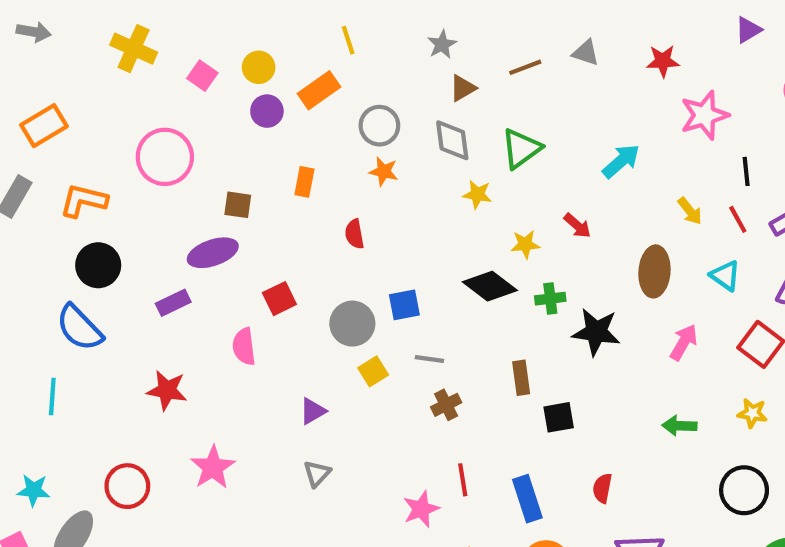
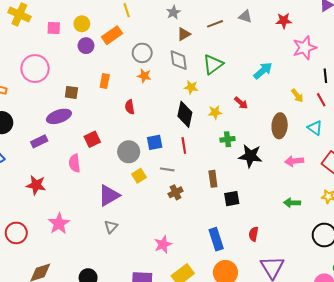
pink square: (202, 76) -> (54, 28), turned -32
black diamond: (490, 286) -> (185, 114), moved, turned 65
pink arrow: (684, 342) -> (294, 161), turned -126
purple triangle: (313, 411) -> (109, 195), size x1.6
red line: (463, 480) -> (184, 146), moved

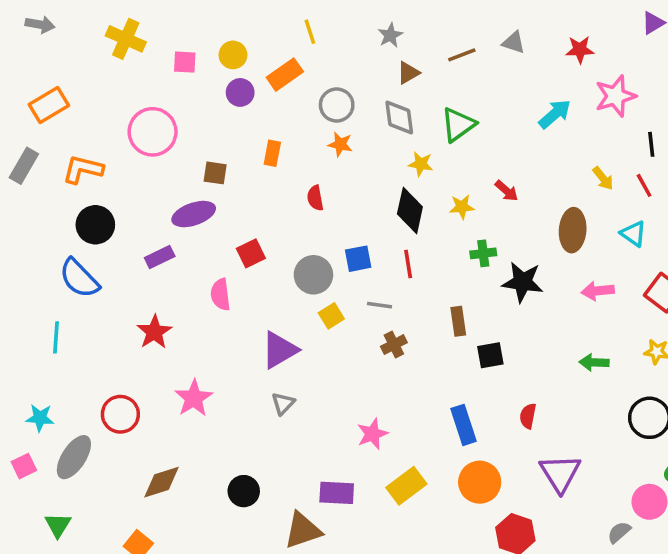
cyan arrow: (263, 71) -> (555, 114), moved
red star: (36, 185) -> (154, 332), turned 30

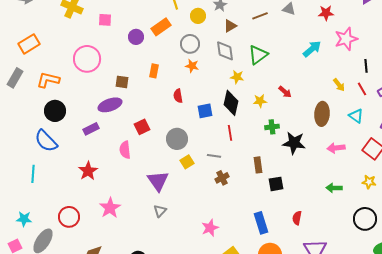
yellow circle: (233, 55) -> (198, 16), moved
blue square: (358, 259) -> (205, 111), moved
purple triangle: (279, 350) -> (158, 181), turned -35

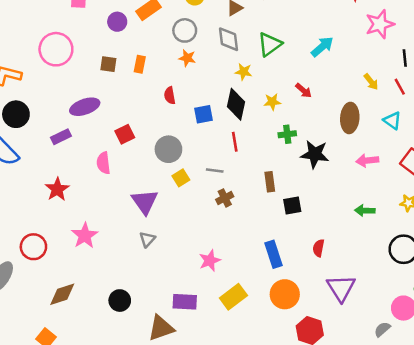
cyan arrow: (312, 49) -> (322, 47), moved
brown square: (122, 82) -> (108, 64), moved

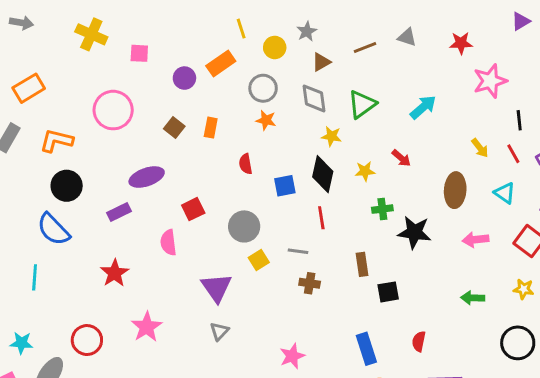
brown square: (108, 64) -> (174, 128), turned 30
brown cross: (225, 198) -> (310, 283), turned 36

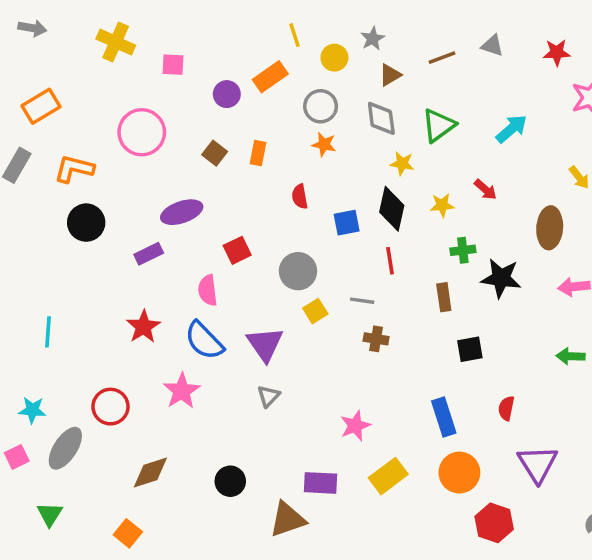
blue semicircle: (53, 229) -> (204, 341), moved
brown rectangle: (362, 264) -> (444, 297), moved

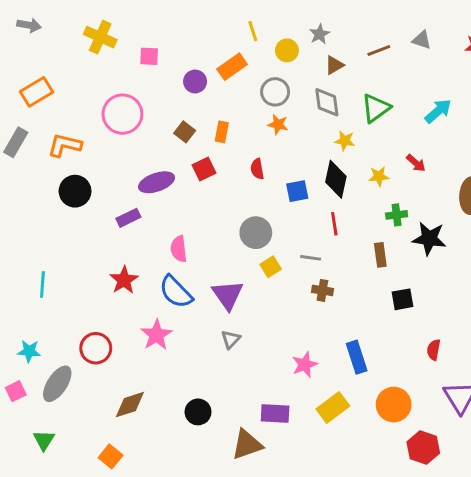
red square: (237, 250) -> (204, 169), moved
blue rectangle: (444, 417) -> (357, 357), moved

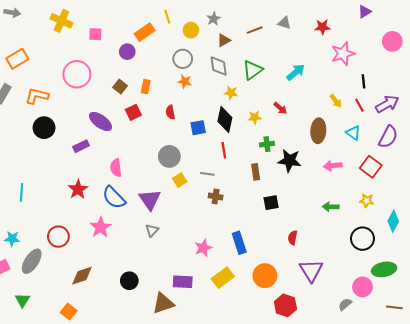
orange rectangle: (232, 67) -> (145, 32), moved
purple ellipse: (157, 182) -> (101, 122), turned 55

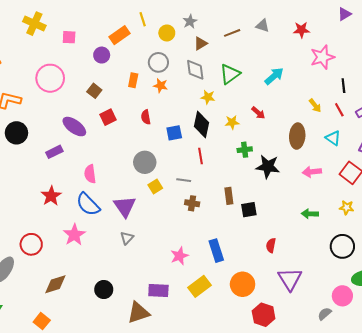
orange rectangle: (146, 87) -> (133, 80), moved
brown rectangle: (256, 172) -> (229, 196), moved

